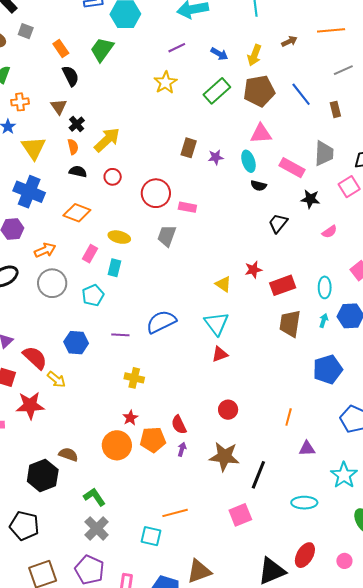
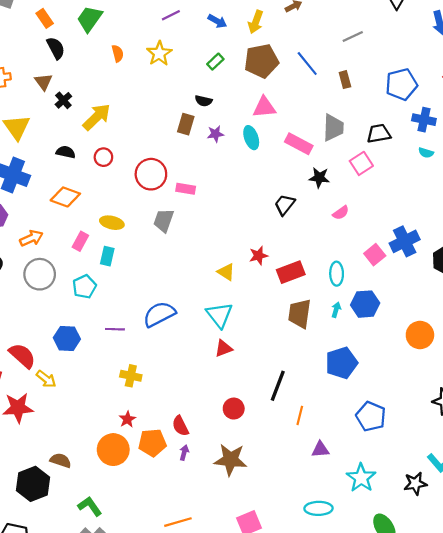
green rectangle: (217, 91) -> (215, 62), size x0.6
orange semicircle: (73, 147) -> (118, 53), moved
black semicircle: (259, 186) -> (204, 101), moved
black line: (258, 475) -> (278, 386), moved

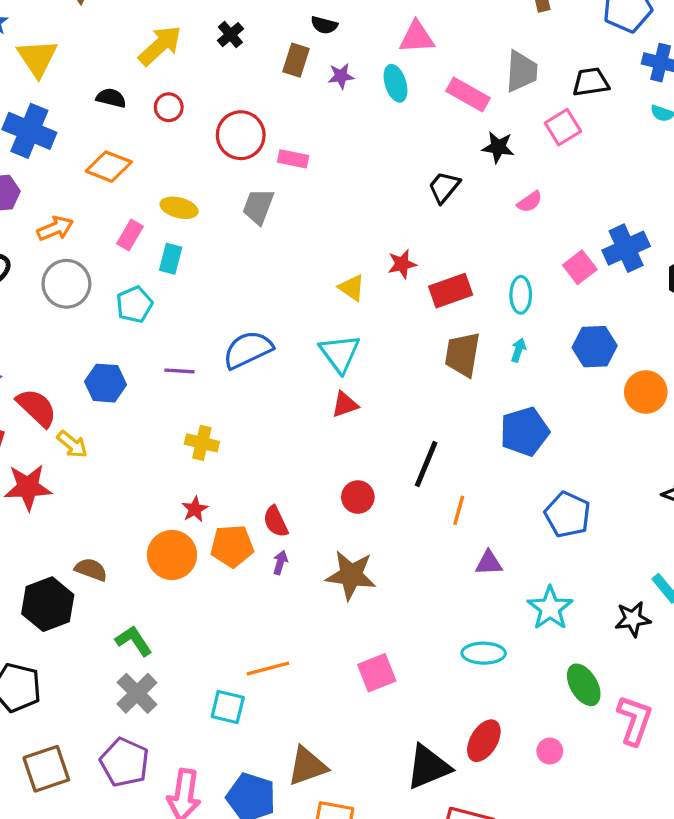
black cross: (63, 100) -> (230, 35), moved
blue hexagon: (365, 304) -> (595, 347), moved

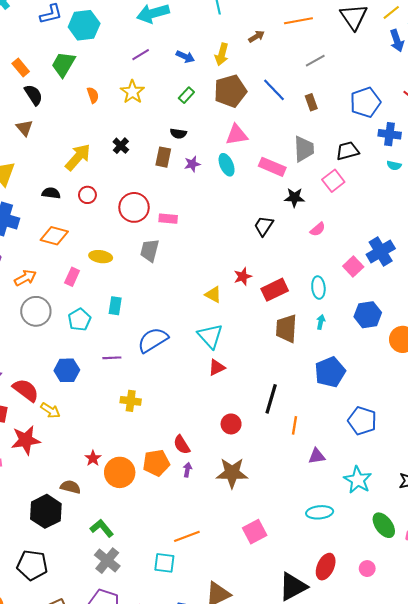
cyan rectangle: (171, 259) -> (115, 306), moved
red star: (195, 509) -> (93, 458), moved

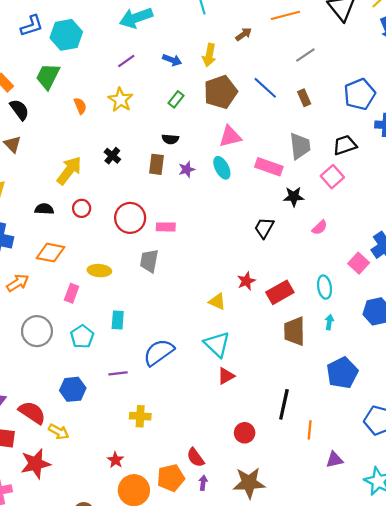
orange arrow: (25, 278) -> (18, 283), moved
red star: (93, 458) -> (115, 460), moved

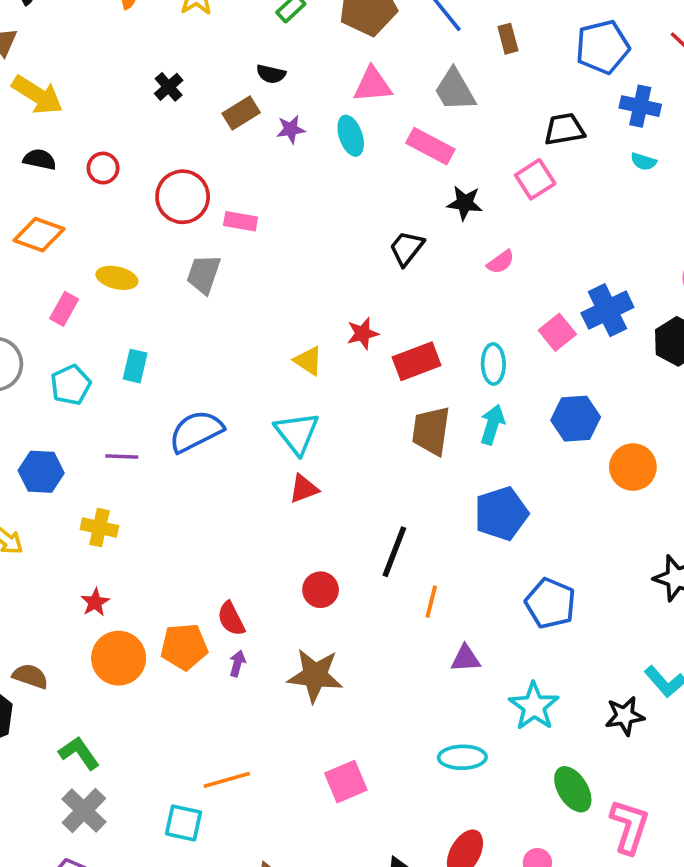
gray trapezoid: (300, 146) -> (455, 90), moved, turned 148
brown rectangle: (157, 164) -> (241, 113), turned 42
yellow arrow: (69, 170) -> (37, 95), moved, turned 76
cyan arrow: (329, 322) -> (492, 424), size x1.5
yellow cross: (140, 416) -> (99, 528), moved

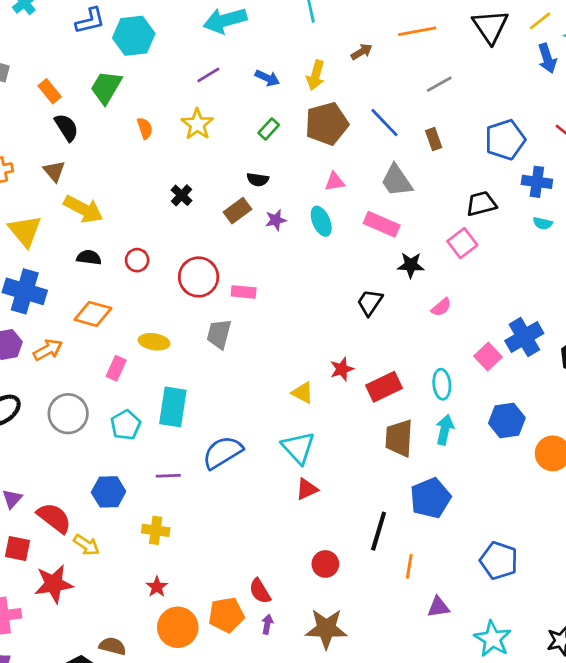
pink triangle: (373, 85) -> (335, 182), size x0.7
cyan rectangle: (135, 366) -> (173, 407), size x1.6
blue pentagon: (501, 514) -> (430, 498), moved

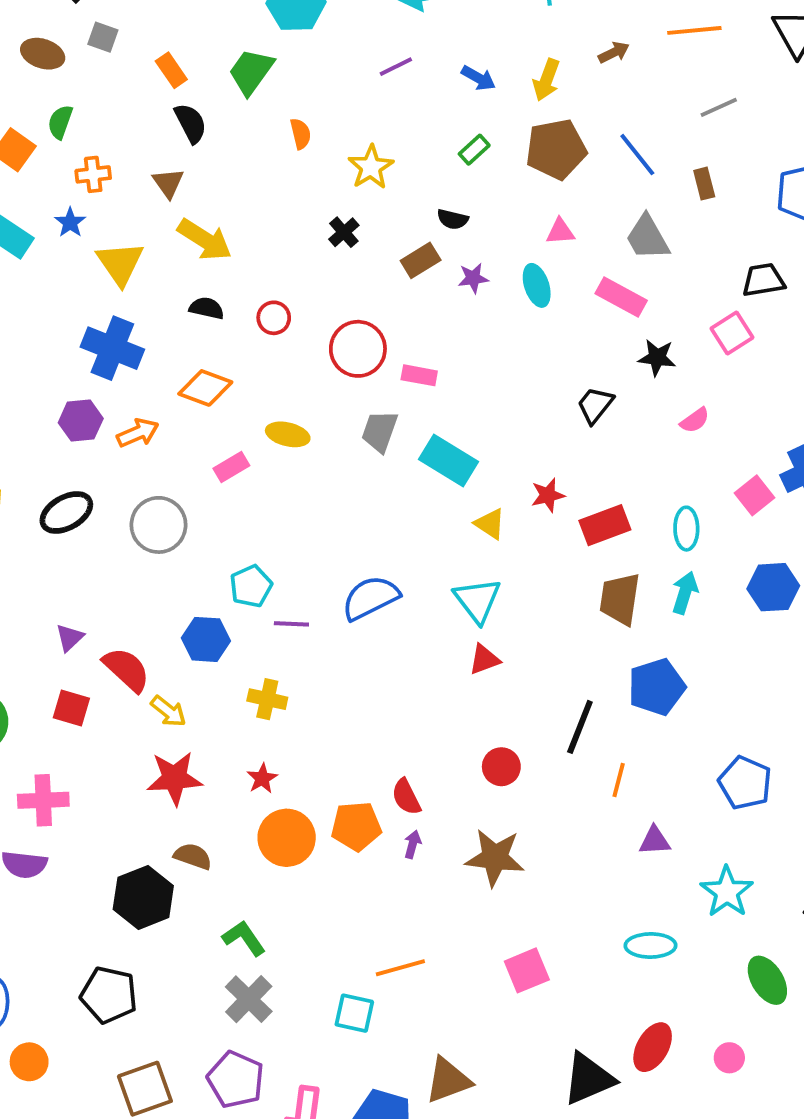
yellow star: (197, 124) -> (371, 167), moved
pink rectangle: (116, 368) -> (231, 467), turned 30
cyan rectangle: (173, 407) -> (448, 461), moved, turned -72
cyan pentagon: (126, 425) -> (251, 586), moved
red star: (54, 584) -> (174, 778), moved

